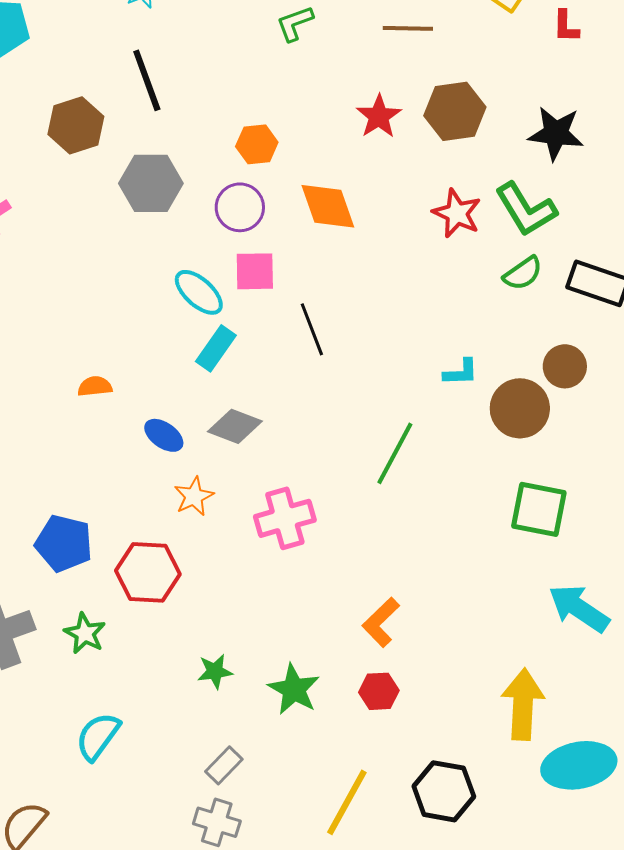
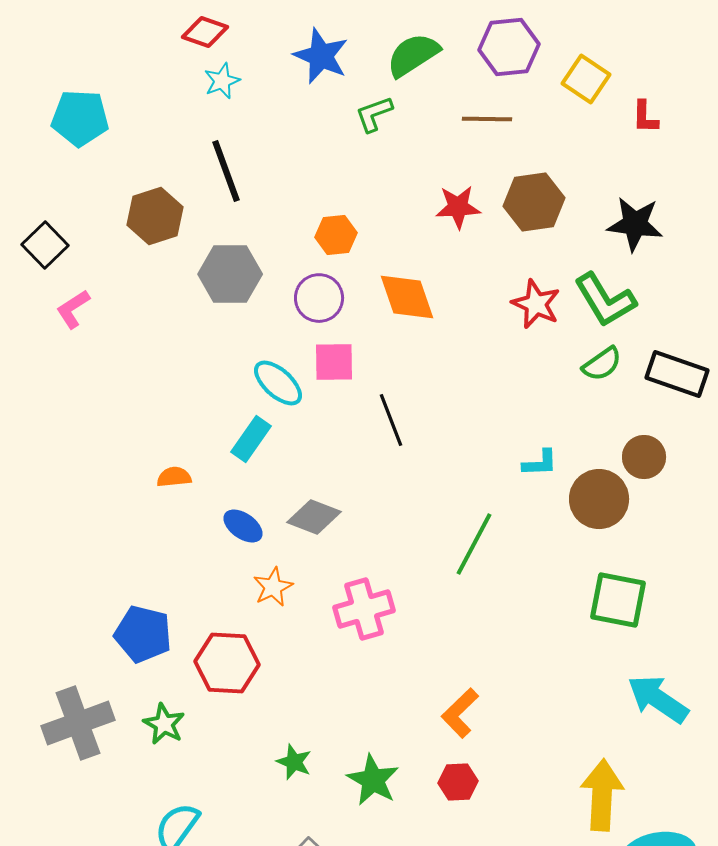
red star: (379, 116) -> (458, 207), turned 30
cyan rectangle: (216, 348) -> (251, 439), moved
green star: (215, 671) -> (294, 762), turned 30

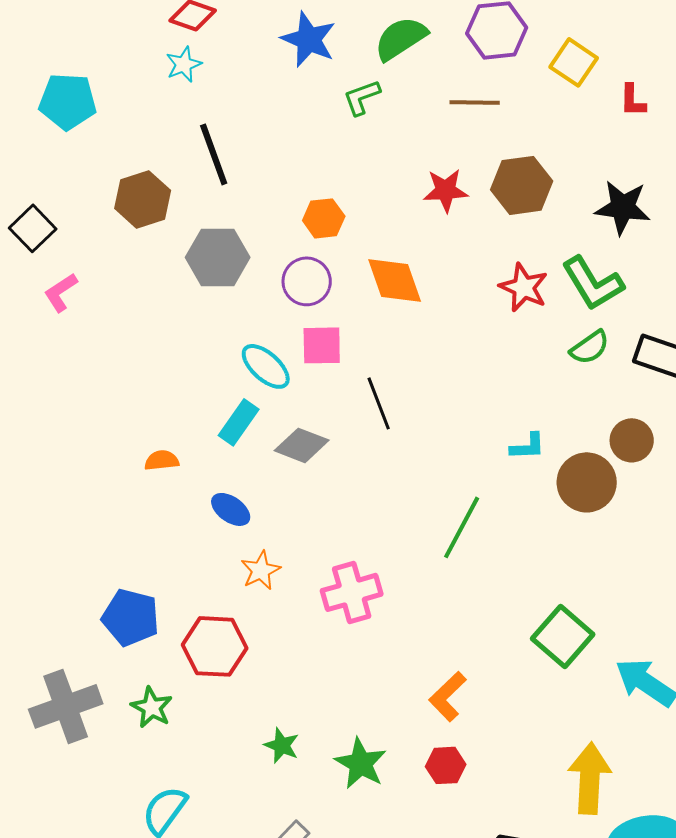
cyan star: (222, 81) -> (184, 64), moved
gray diamond: (314, 517) -> (302, 445), moved
green square: (618, 600) -> (563, 636), moved, turned 30

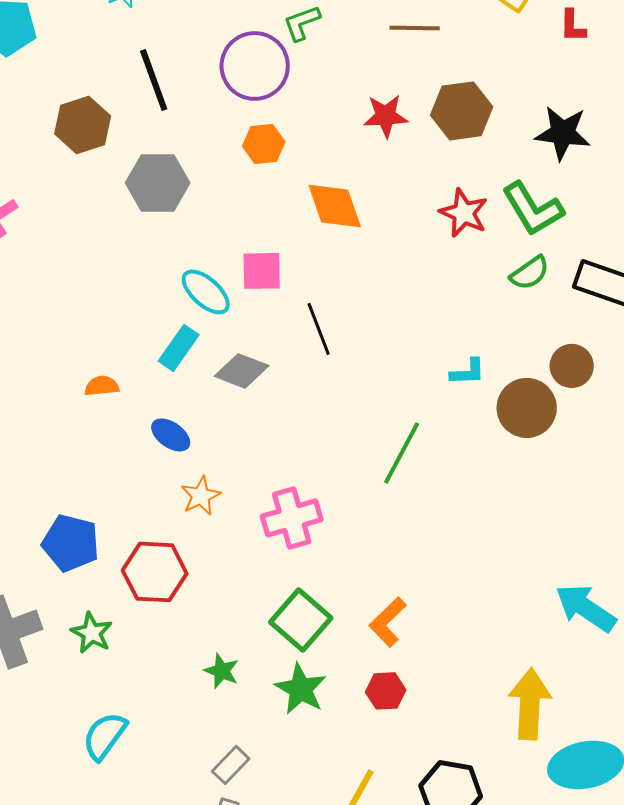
purple circle: (307, 281) -> (255, 66), moved, size x1.4
green square: (563, 636) -> (301, 620), moved

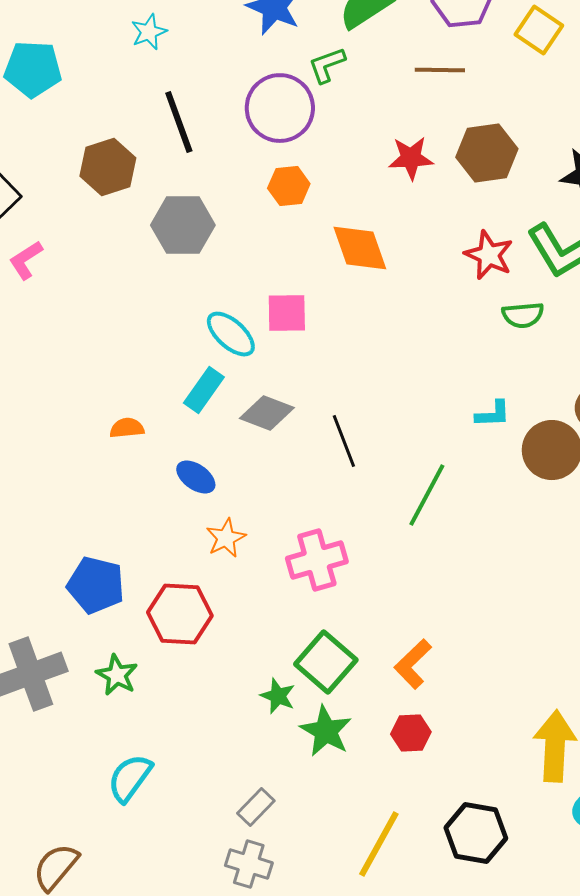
green semicircle: (530, 273) -> (523, 315), moved, turned 30
black line: (319, 329) -> (344, 441), moved
green star: (222, 671) -> (278, 696), moved

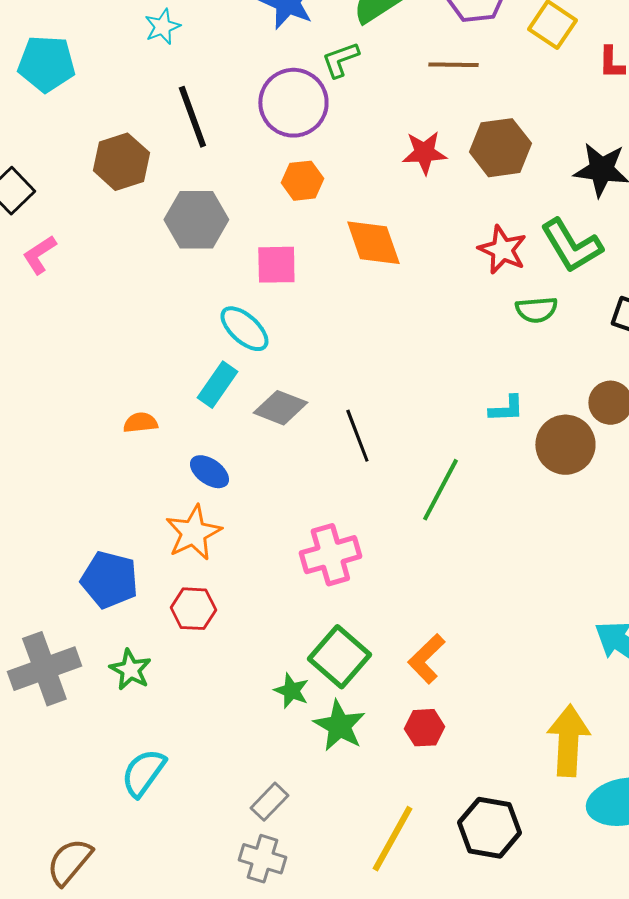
pink square: (287, 313) -> (276, 265), moved
orange star: (226, 538) -> (193, 533), moved, size x1.4
red hexagon: (180, 614) -> (193, 609), size x0.7

